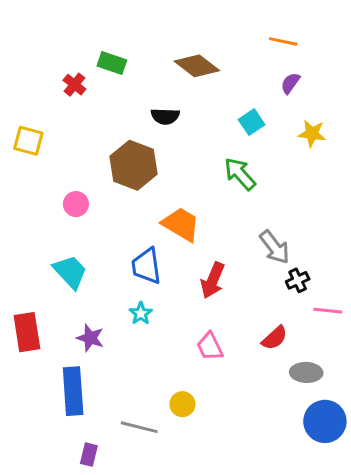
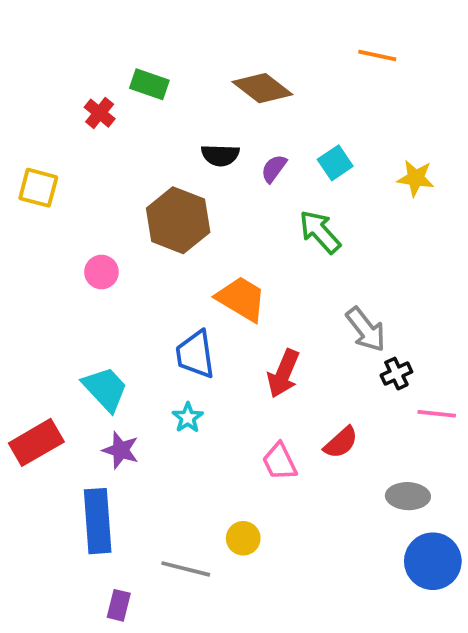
purple semicircle: (290, 83) -> (274, 169), moved
cyan trapezoid: (70, 272) -> (105, 389), moved
red rectangle: (27, 332) -> (36, 442), turned 69
red semicircle: (275, 338) -> (341, 442), moved

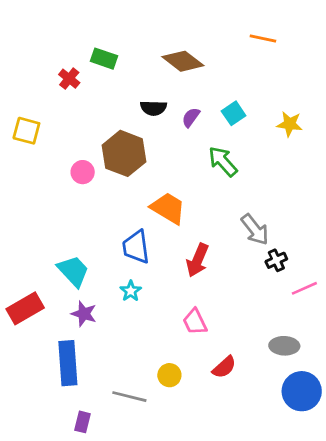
pink circle: (101, 272) -> (83, 172), moved
pink line: (437, 414) -> (304, 288), turned -30
red semicircle: (341, 442) -> (224, 367), moved

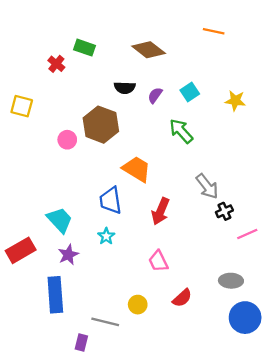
purple star: (84, 314) -> (68, 255), turned 30
purple rectangle: (83, 422) -> (81, 342), moved

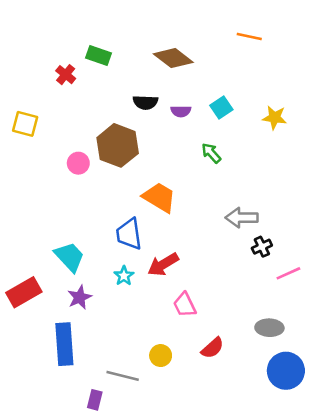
purple semicircle: (155, 95) -> (181, 111), turned -126
green arrow: (181, 131) -> (211, 153), size x0.7
gray arrow: (207, 186) -> (242, 218), turned 128
red arrow: (160, 211) -> (163, 264), moved, turned 36

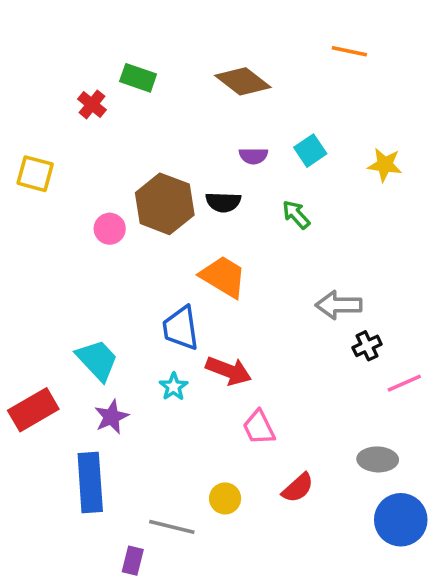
black semicircle: (145, 102) -> (223, 202), moved
red arrow: (163, 264) -> (229, 371), turned -128

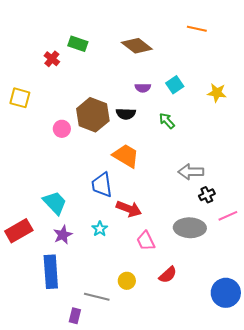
cyan star: (174, 387) -> (100, 229), moved
gray ellipse: (378, 459) -> (190, 228), moved, size x1.4

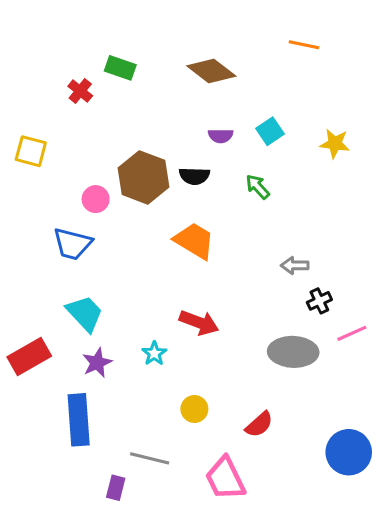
gray arrow: (191, 172) -> (295, 265), size x0.7
blue trapezoid: (102, 185) -> (72, 244), moved, turned -68
pink trapezoid: (146, 241) -> (225, 478), moved, size x1.4
yellow circle: (127, 281) -> (194, 409), moved

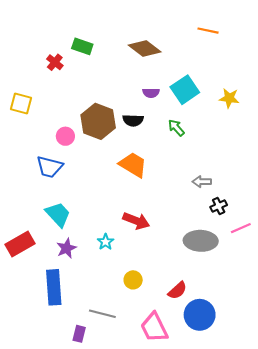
cyan square: (270, 131) -> (185, 90), size x1.5
blue circle: (349, 452) -> (200, 315), moved

